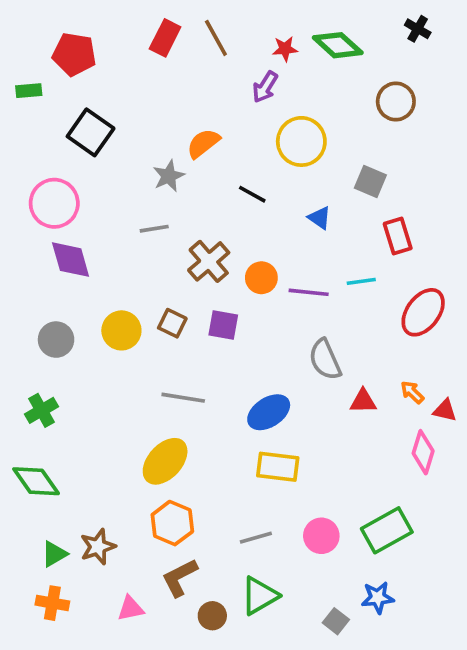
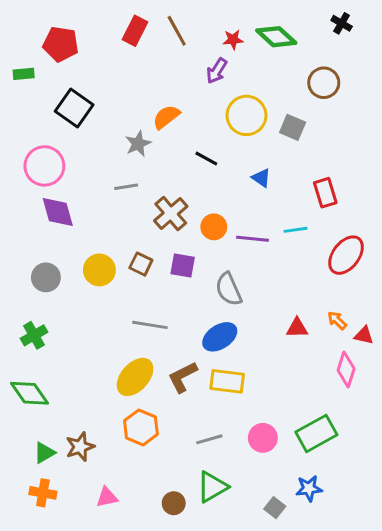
gray square: (370, 181) -> (293, 127), moved
gray semicircle: (325, 360) -> (229, 289), moved
brown L-shape: (180, 578) -> (183, 377), moved

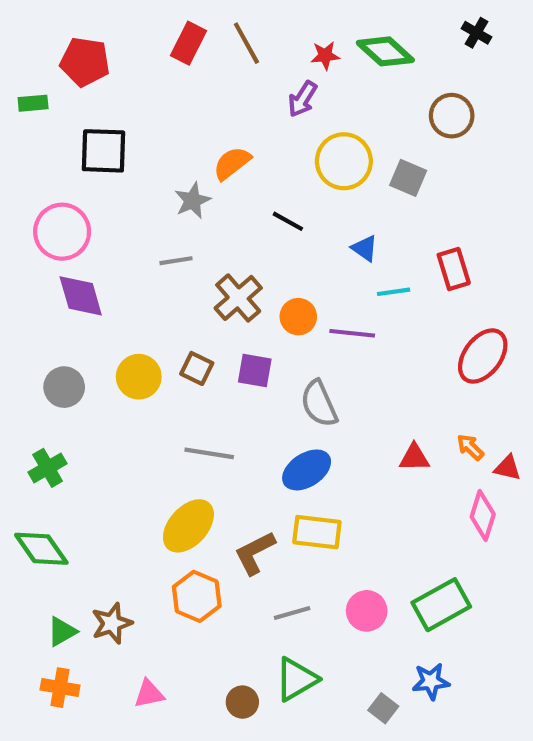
black square: (74, 108) -> (104, 151), turned -33
cyan line: (296, 230) -> (394, 292), moved
brown L-shape: (183, 377) -> (255, 553), moved

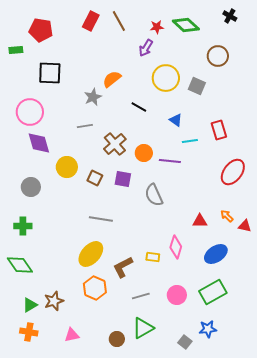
yellow circle: (139, 377) -> (67, 167), moved
green cross: (48, 468) -> (23, 226), turned 30
blue ellipse: (307, 470) -> (216, 254), moved
pink diamond: (483, 516) -> (176, 247), moved
yellow rectangle: (317, 532) -> (153, 257), size x0.6

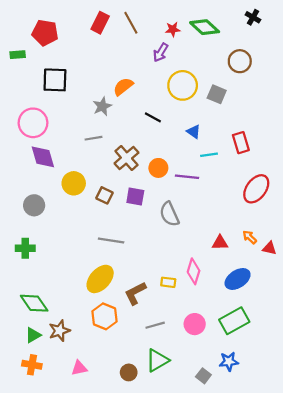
green diamond: (20, 265) -> (34, 303), moved

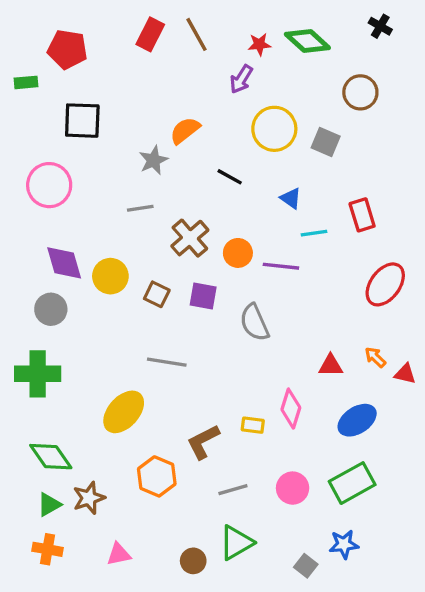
purple diamond: (43, 157) -> (64, 263), moved
green cross: (25, 248) -> (38, 374), size x1.5
yellow ellipse: (100, 279) -> (124, 412), moved

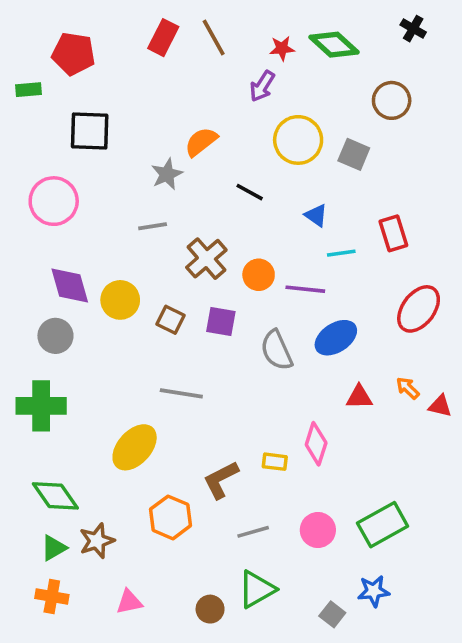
blue ellipse: (357, 420) -> (336, 338), moved

